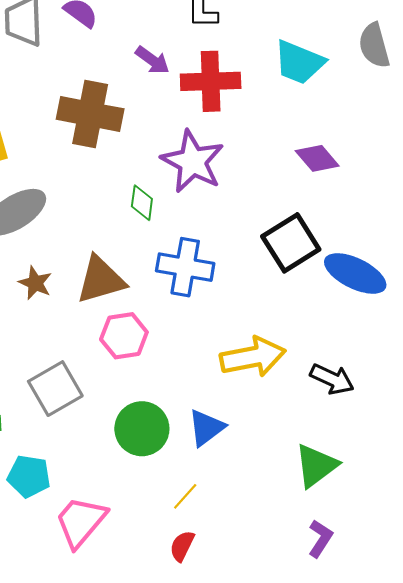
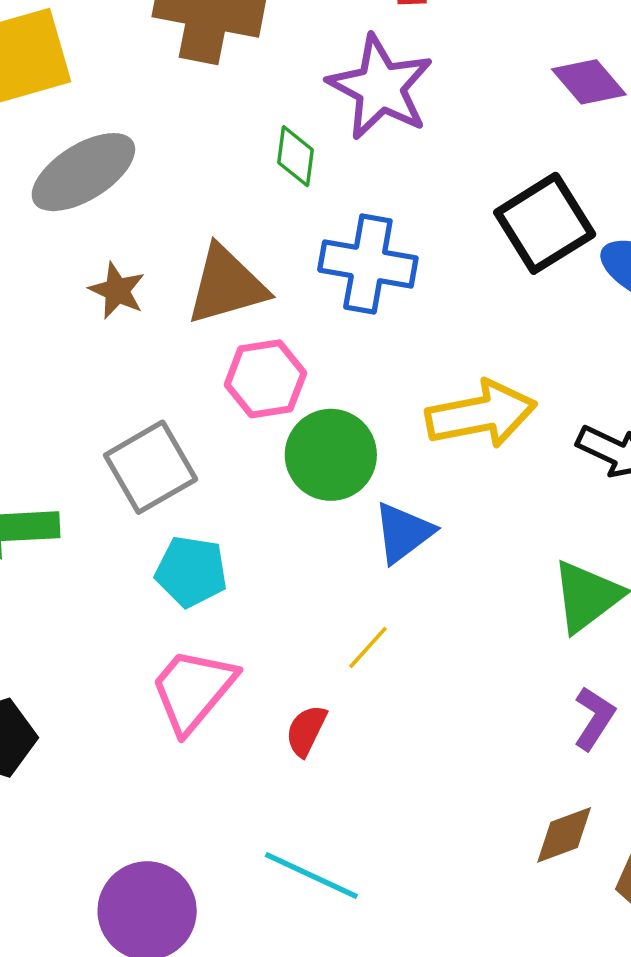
green circle: (142, 429) -> (331, 455), moved
cyan pentagon: (29, 476) -> (191, 571), moved
red semicircle: (182, 546) -> (306, 731), moved

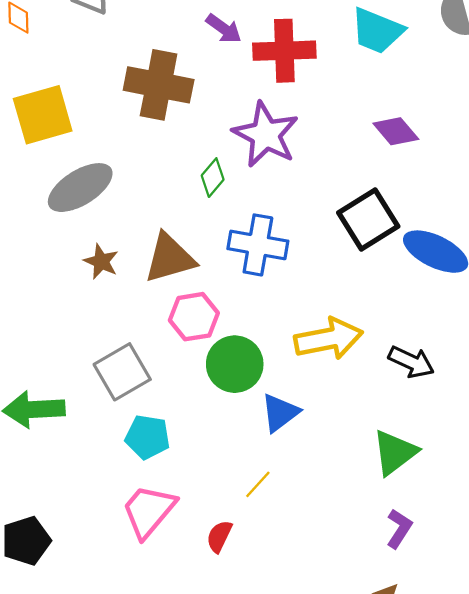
green diamond: (295, 156) -> (213, 178), turned 33

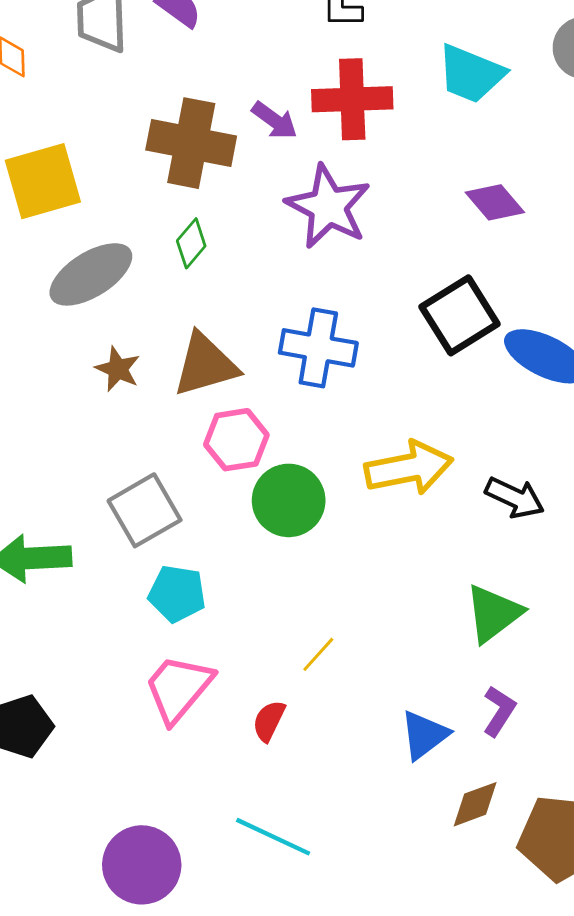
purple arrow: (224, 29) -> (275, 120), moved
green diamond: (213, 178) -> (191, 243), moved
blue triangle: (280, 413) -> (424, 735), moved

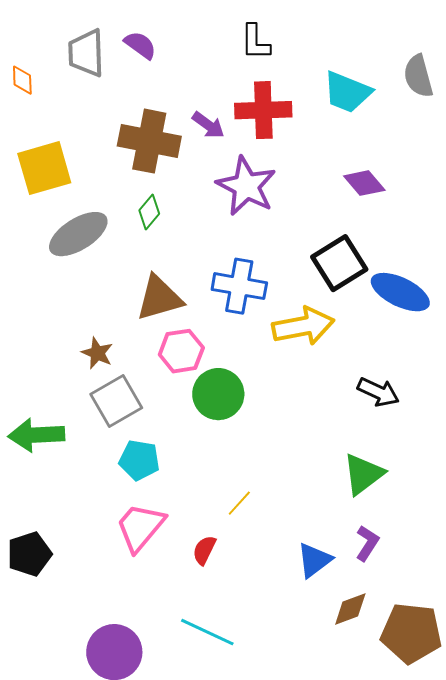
brown star: (118, 369) -> (97, 353), moved
yellow arrow: (409, 468) -> (303, 326), moved

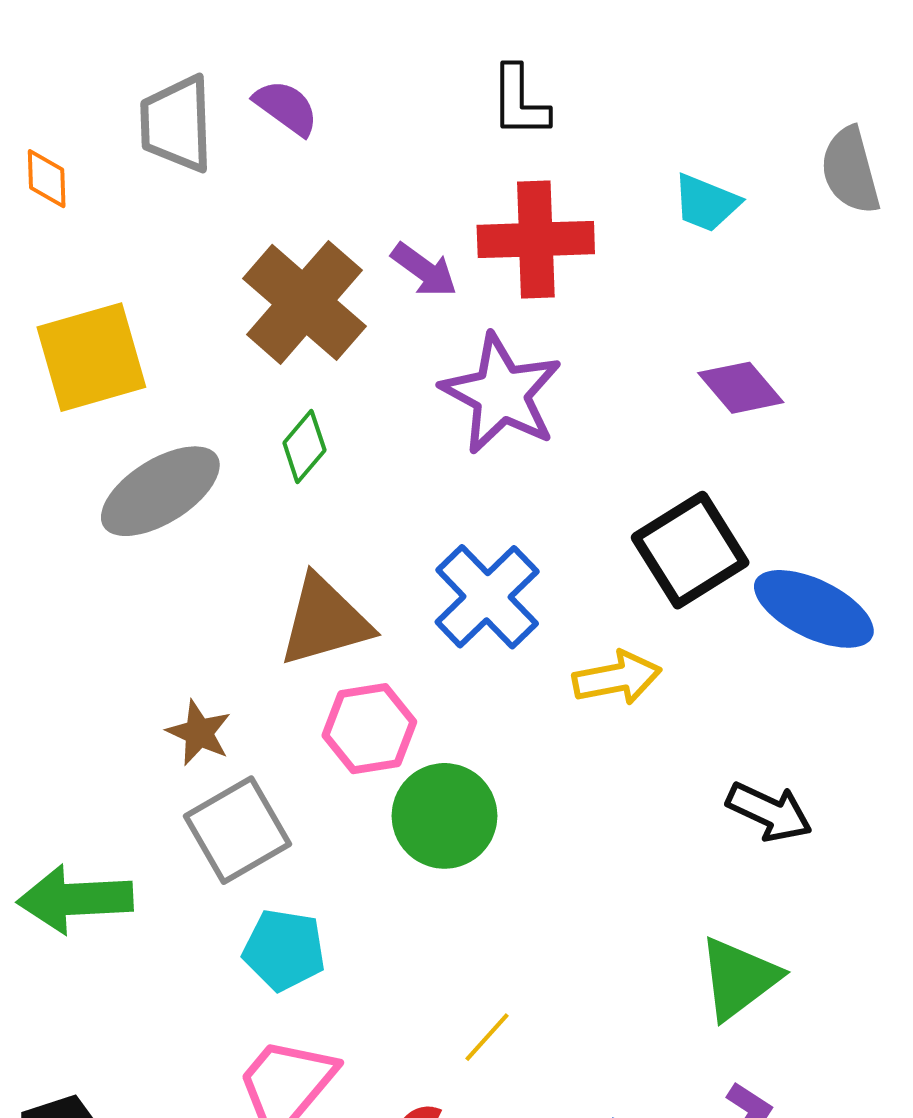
cyan trapezoid: (347, 92) -> (706, 203), size x0.7
brown cross: (149, 141) -> (304, 302), turned 30
blue cross: (239, 286) -> (487, 597), turned 36
yellow arrow: (303, 326) -> (617, 678), size x0.7

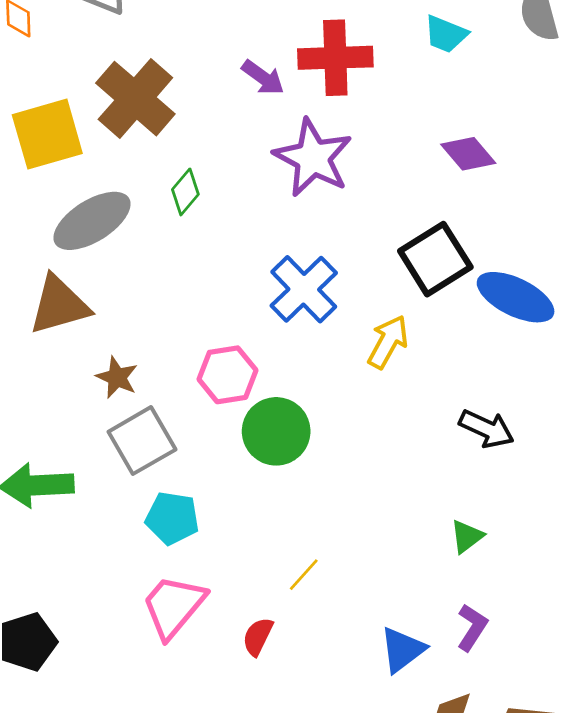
brown cross: (304, 302) -> (135, 99), moved
brown triangle: (325, 621) -> (59, 305), moved
yellow arrow: (617, 678) -> (388, 342), turned -50
green triangle: (739, 978) -> (467, 537), size x0.6

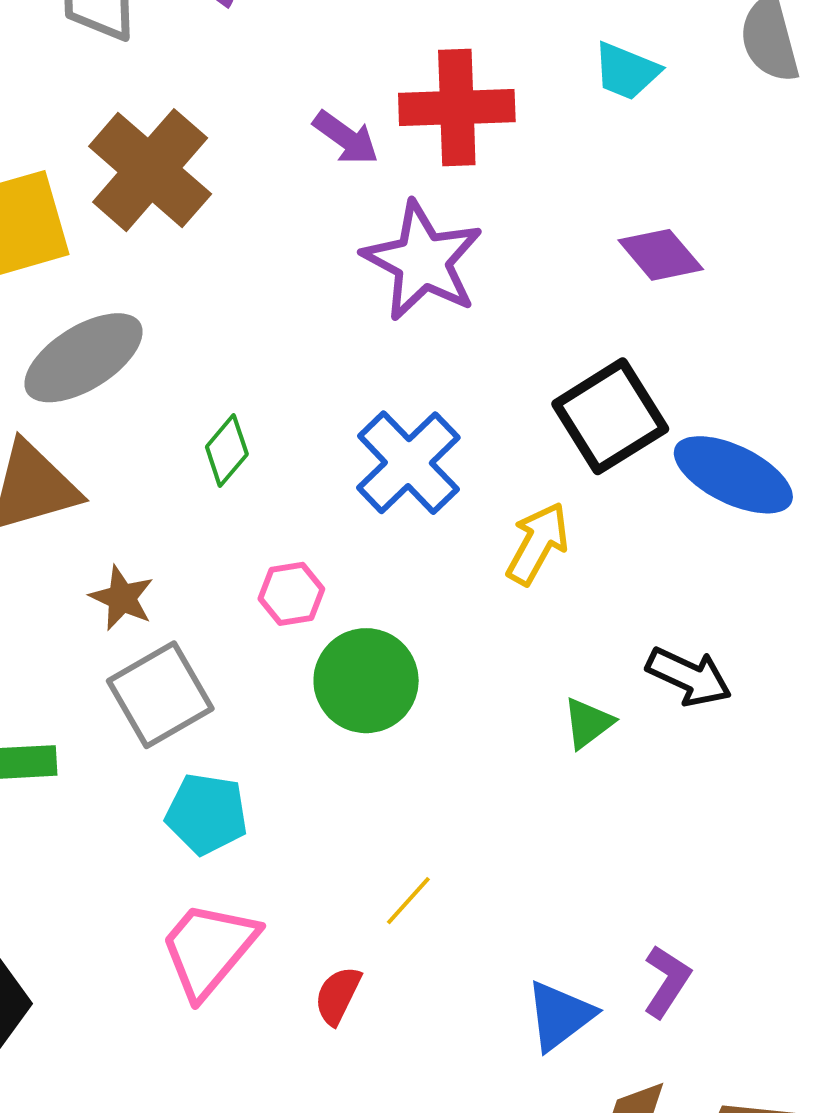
green diamond: (185, 192) -> (227, 451), moved
pink hexagon: (227, 375) -> (291, 594), size x0.7
green triangle: (467, 537) -> (588, 723), moved

